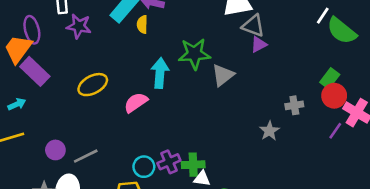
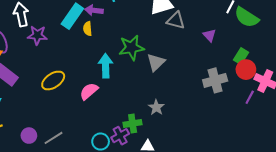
purple triangle: (259, 44) -> (209, 35), moved, turned -40
gray cross: (294, 105) -> (215, 80), size x1.6
gray star: (269, 131) -> (156, 107), moved
green cross: (193, 165) -> (133, 123), moved

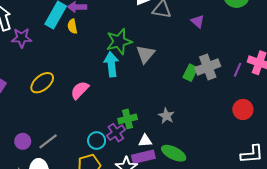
green rectangle: (241, 56) -> (190, 73), moved
cyan arrow: (106, 66) -> (111, 64), moved
red circle: (246, 70) -> (243, 109), moved
purple line: (250, 97) -> (238, 70), moved
gray star: (156, 107) -> (166, 116), moved

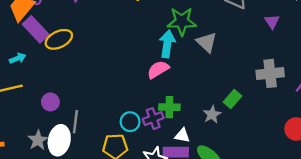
gray triangle: (145, 54) -> (207, 42), turned -42
green rectangle: (190, 73) -> (232, 99), moved
yellow ellipse: (42, 83) -> (59, 39), moved
pink semicircle: (80, 90) -> (158, 70), moved
gray line: (48, 141) -> (75, 122), moved, turned -60

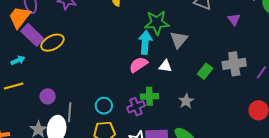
gray triangle: (207, 42) -> (179, 40), turned 30
green rectangle: (232, 99) -> (205, 71), moved
cyan circle: (130, 122) -> (104, 106), moved
white triangle: (182, 135) -> (165, 66), moved

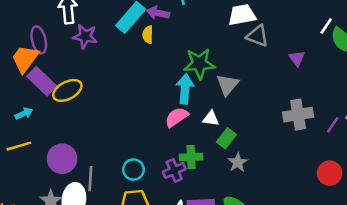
green rectangle: (205, 71) -> (226, 138), moved
purple circle: (48, 96) -> (62, 159), size x1.5

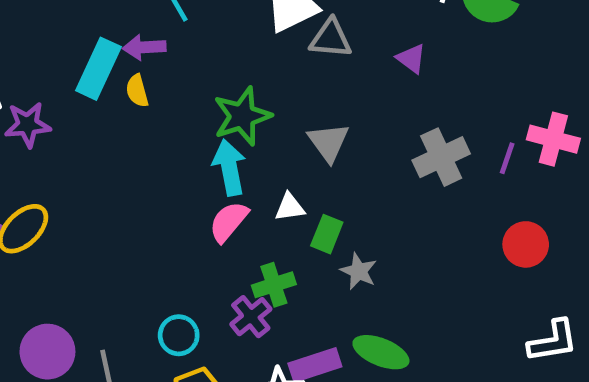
gray triangle: (228, 85) -> (329, 142), moved

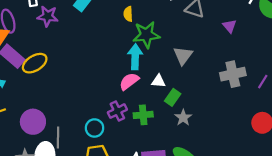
yellow semicircle: (137, 91) -> (128, 14), moved
purple cross: (251, 317) -> (117, 111), moved

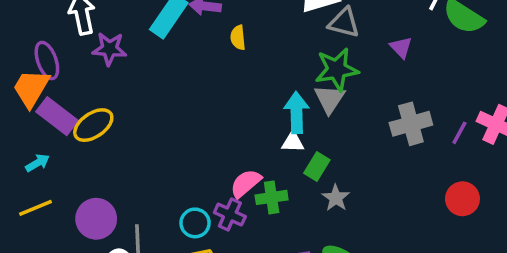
green star: (146, 35) -> (337, 69), moved
cyan arrow: (135, 57) -> (296, 113), moved
pink semicircle: (129, 81) -> (246, 183), moved
purple cross: (117, 111) -> (230, 214), moved, turned -36

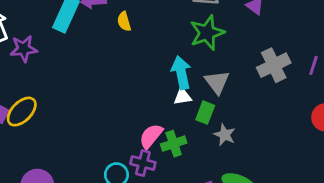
gray triangle: (330, 99) -> (217, 82), moved

